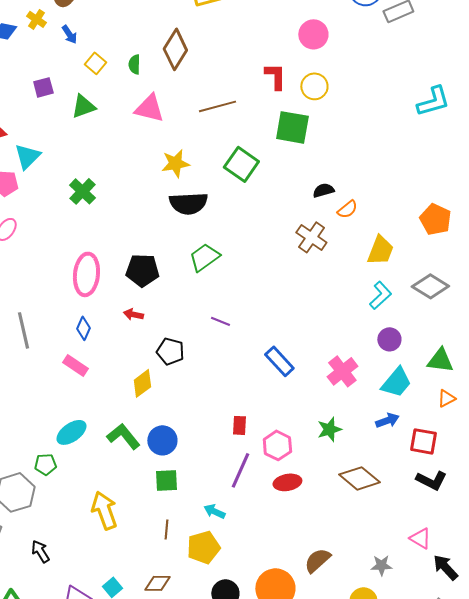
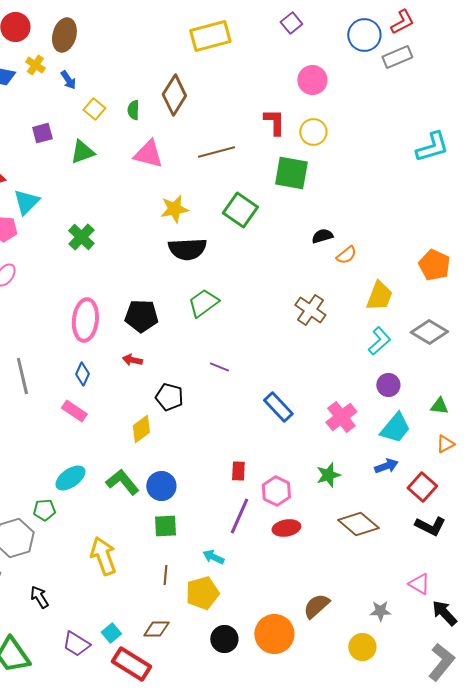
brown cross: (311, 237) -> (310, 310), moved
green triangle: (440, 360) -> (439, 406), size x0.7
red square: (423, 441) -> (422, 487), turned 32

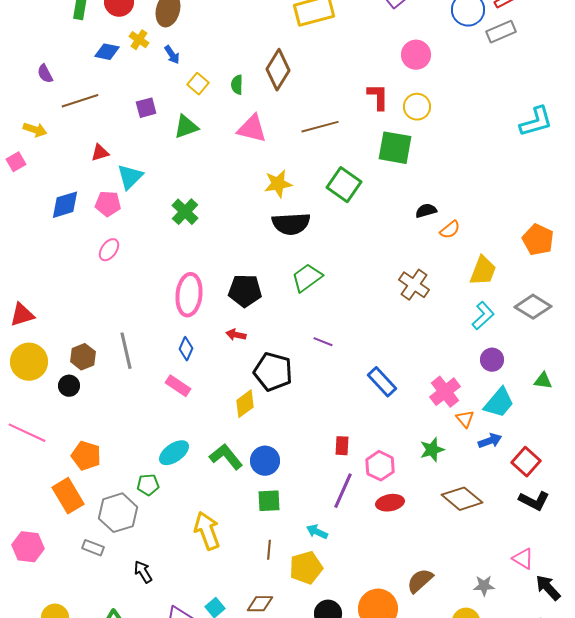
black pentagon: (169, 397) -> (273, 372), size x1.4
orange triangle: (445, 444) -> (465, 419), moved, turned -42

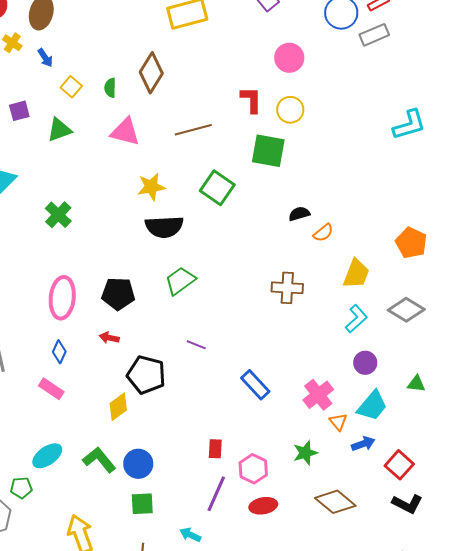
brown cross: (414, 285) -> (287, 288), turned -32

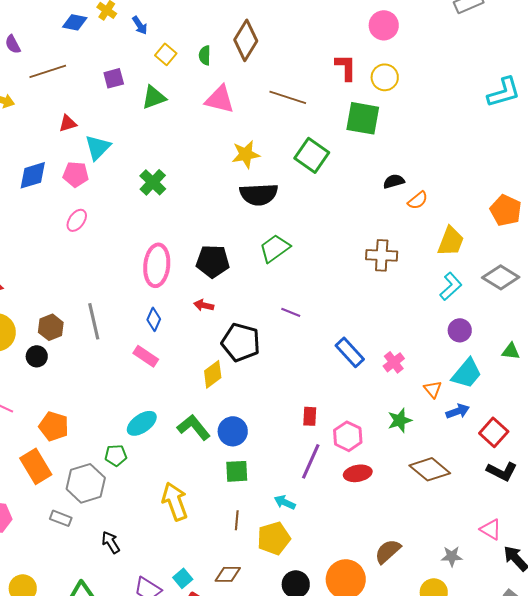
brown line: (193, 130) -> (288, 97), turned 33
pink cross: (318, 395) -> (394, 362), moved, size x0.7

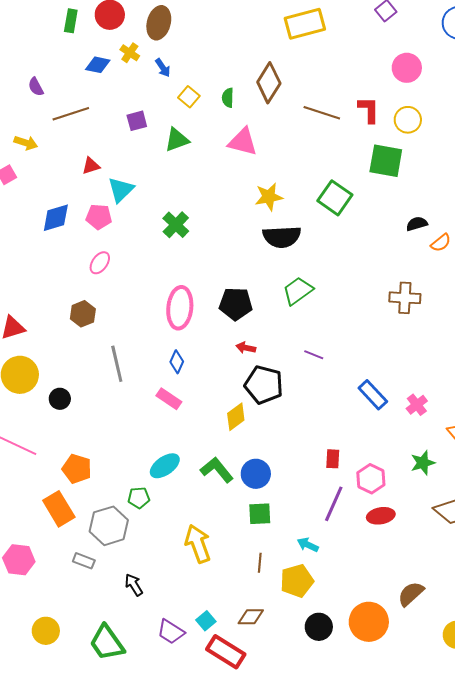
brown line: (288, 97) -> (322, 113), moved
red arrow: (204, 305) -> (246, 348), moved
brown hexagon: (51, 327) -> (83, 314), moved

